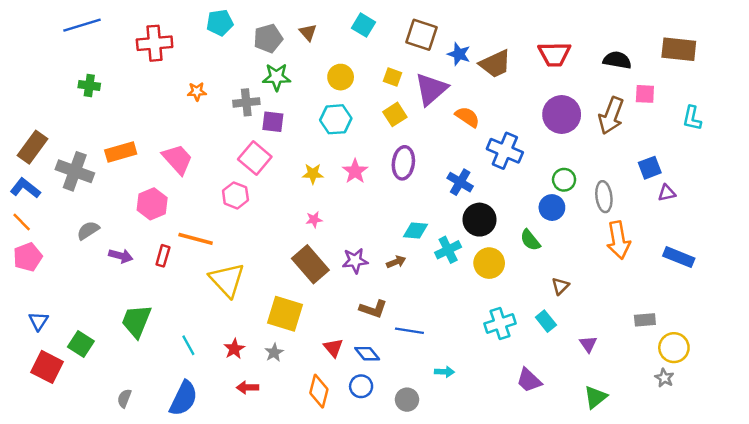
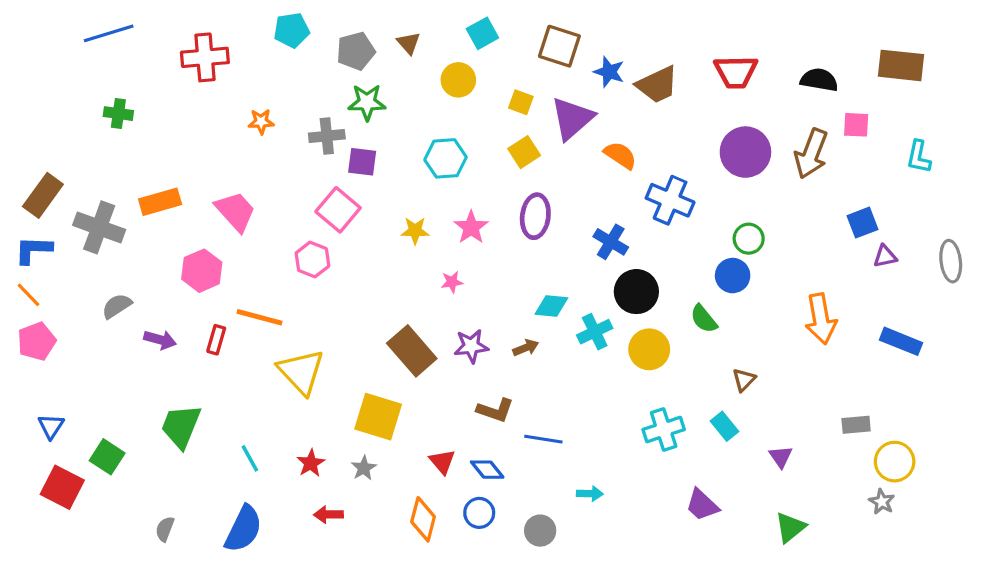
cyan square: (364, 25) -> (482, 33), turned 30
yellow circle: (341, 77) -> (458, 80), moved
blue L-shape: (25, 188) -> (33, 250), turned -36
gray ellipse: (604, 197) -> (951, 261), moved
pink star: (314, 220) -> (452, 282), moved

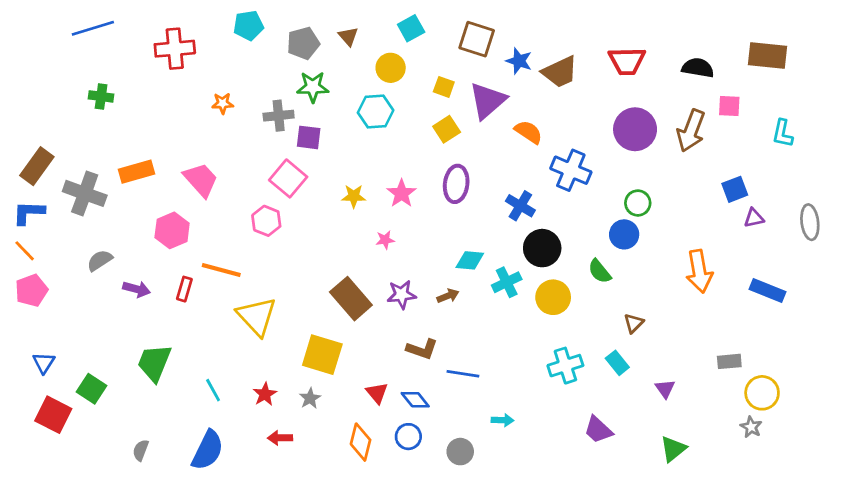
cyan hexagon: (446, 158) -> (376, 112), moved

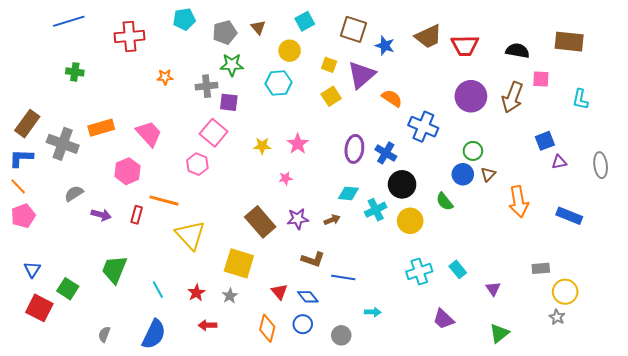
brown trapezoid: (560, 72) -> (428, 36), moved
purple ellipse: (456, 184) -> (354, 149), moved
brown triangle: (634, 323) -> (488, 174), moved

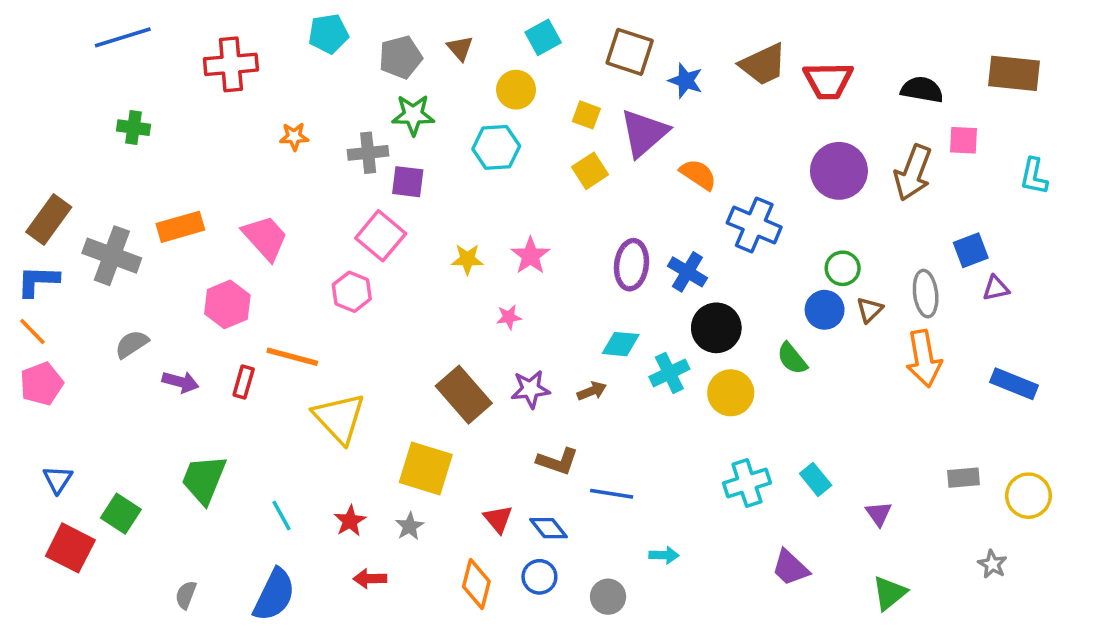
gray ellipse: (601, 165) -> (926, 294), moved
yellow circle: (565, 292) -> (1028, 496), moved

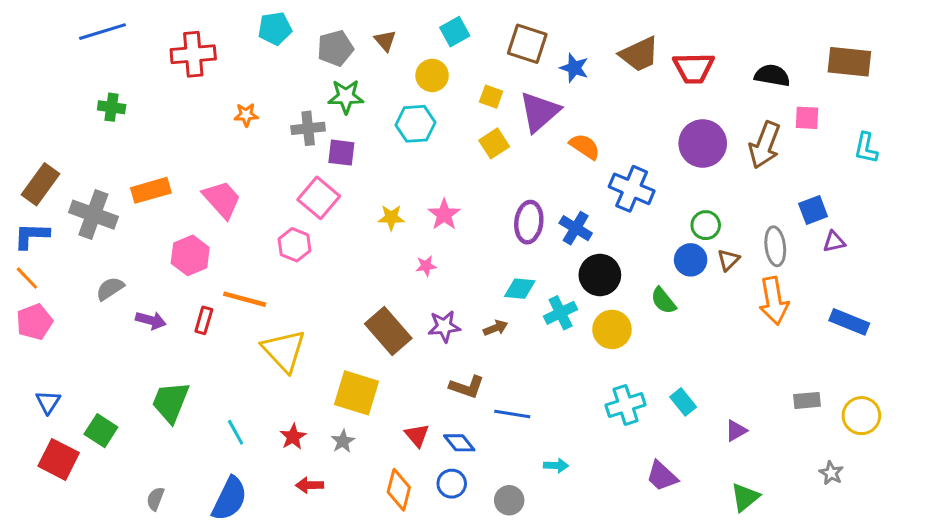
purple triangle: (879, 514) -> (736, 431), turned 35

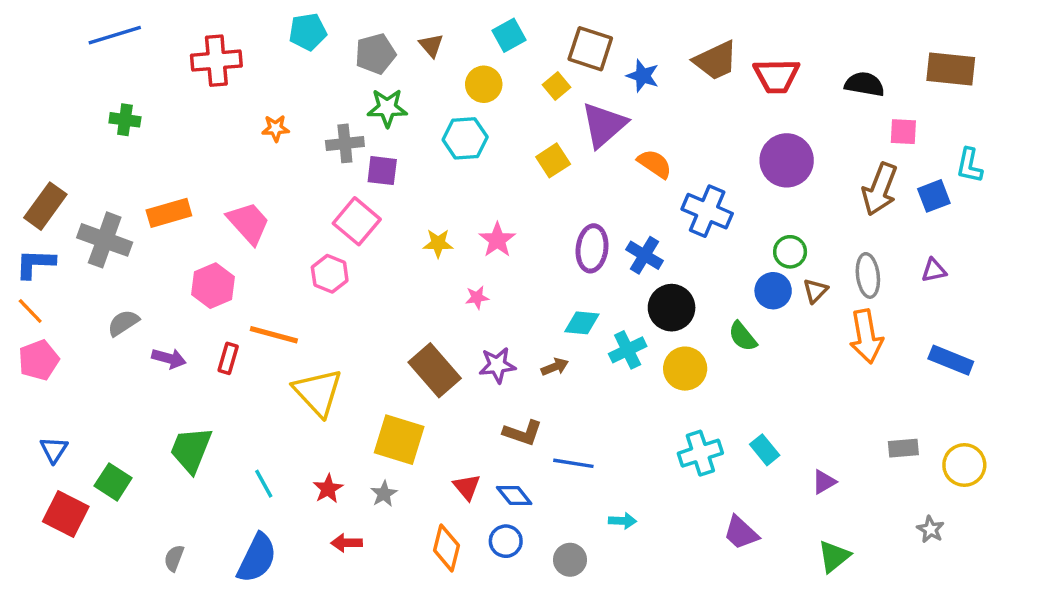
yellow square: (491, 97) -> (556, 86), moved, turned 30
brown arrow: (765, 145) -> (880, 189), moved
blue square: (813, 210) -> (934, 196), moved

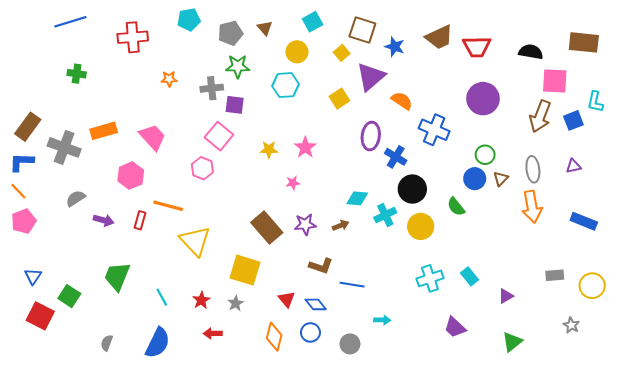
pink square: (903, 132) -> (555, 81), size x1.5
purple ellipse: (592, 248) -> (371, 136), moved

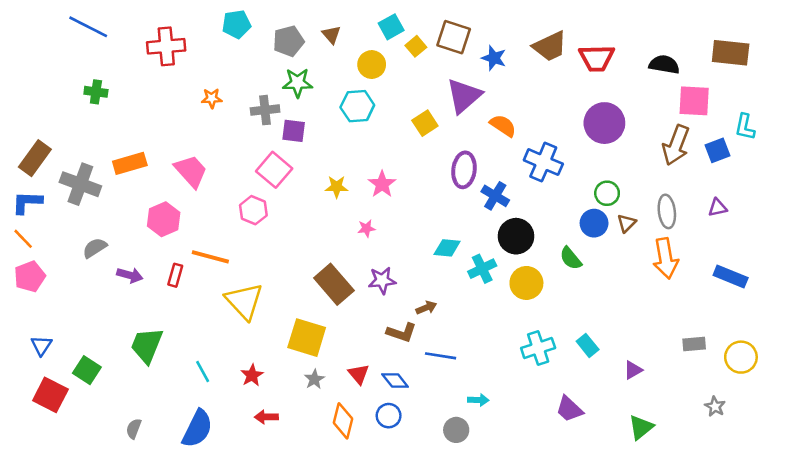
blue line: (70, 22) -> (88, 27), turned 44
yellow square: (342, 53) -> (416, 46), moved
brown arrow: (341, 225) -> (426, 308), moved
gray star: (236, 303) -> (314, 379), moved
gray circle: (350, 344) -> (456, 430), moved

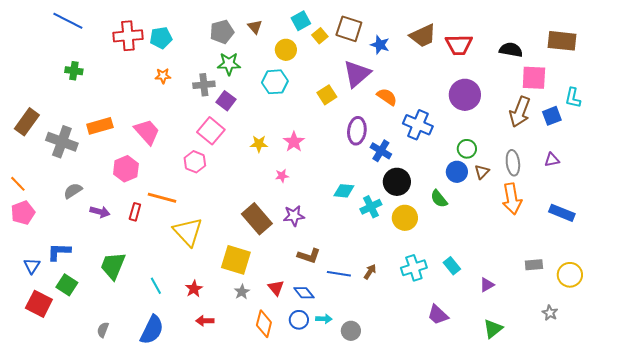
cyan pentagon: (236, 24) -> (161, 38), moved
purple square: (294, 131) -> (226, 101), turned 30
blue L-shape: (27, 202) -> (59, 252), moved
brown arrow: (426, 308) -> (370, 272), moved, turned -35
cyan arrow: (478, 400) -> (324, 319), moved

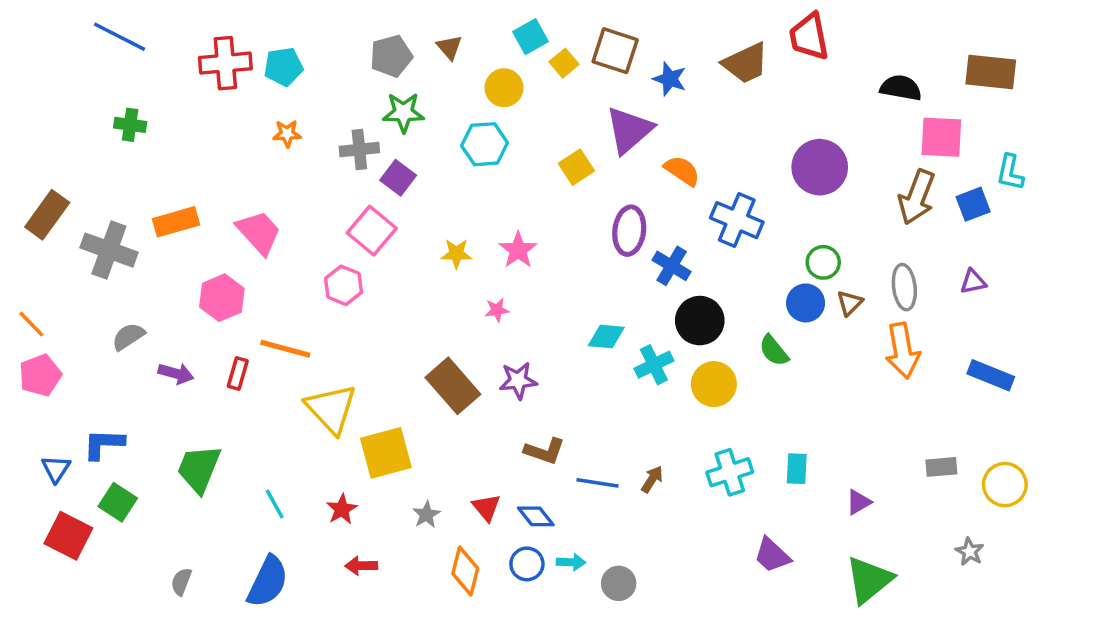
red trapezoid: (459, 45) -> (809, 37), moved, turned 80
yellow square: (236, 260) -> (386, 453), moved, turned -32
cyan rectangle: (452, 266) -> (797, 469), turned 42
green triangle: (493, 329) -> (869, 580), size x1.4

